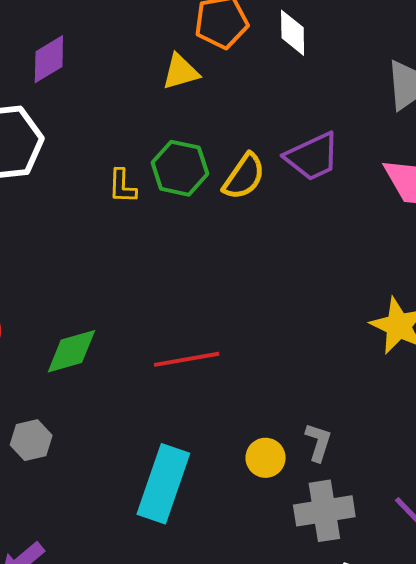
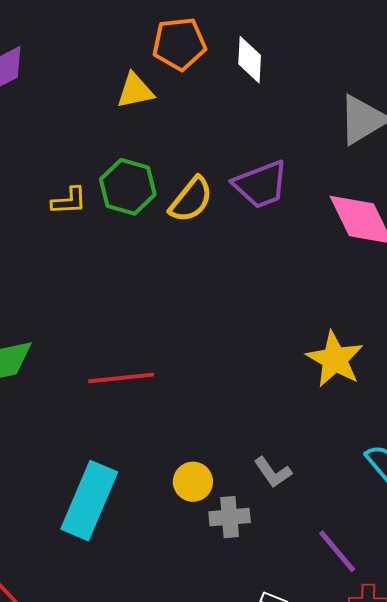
yellow L-shape: (122, 186) -> (69, 201), turned -99
gray L-shape: (318, 442) -> (273, 472), moved, turned 123
gray cross: (324, 511) -> (230, 517), moved, size x0.7

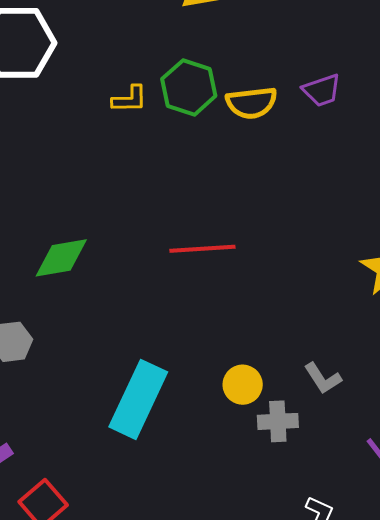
purple trapezoid: (261, 184) -> (322, 90), size x0.7
yellow semicircle: (191, 200) -> (252, 103), turned 42
red line: (121, 378) -> (202, 249), moved

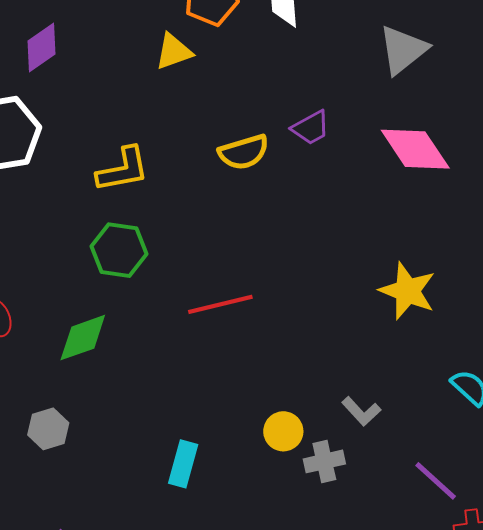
green hexagon: (189, 87) -> (119, 250), moved
yellow L-shape: (130, 99) -> (123, 170), size x1.5
cyan rectangle: (138, 399) -> (183, 464), size x0.6

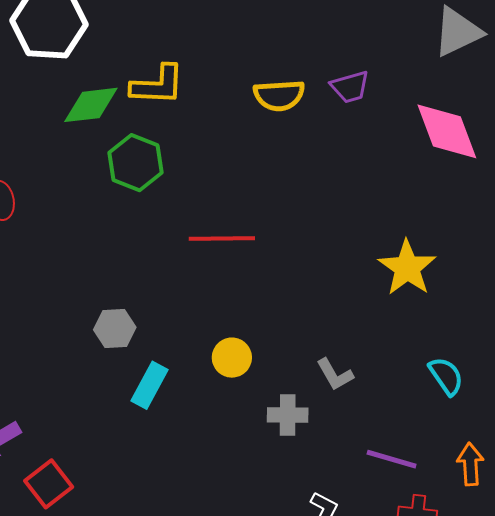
green diamond: (83, 338) -> (91, 105), moved
gray hexagon: (48, 429) -> (115, 328), moved
yellow circle: (283, 431) -> (232, 358), moved
purple line: (436, 481) -> (392, 459), turned -39

